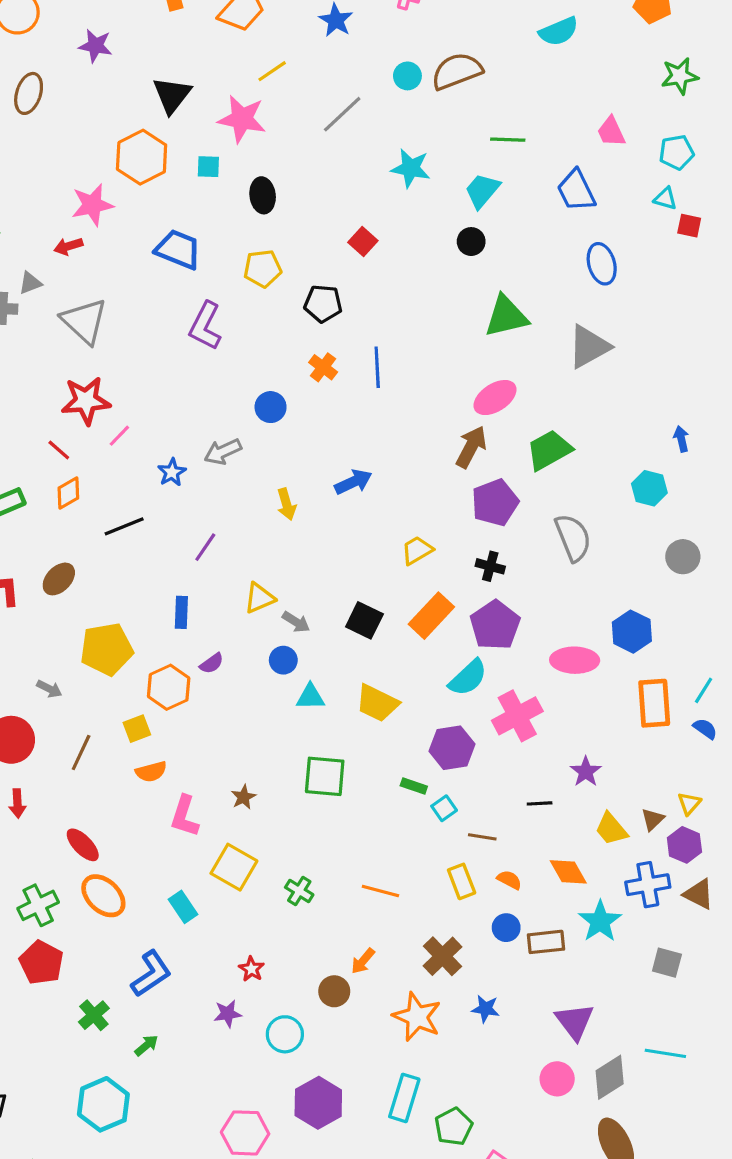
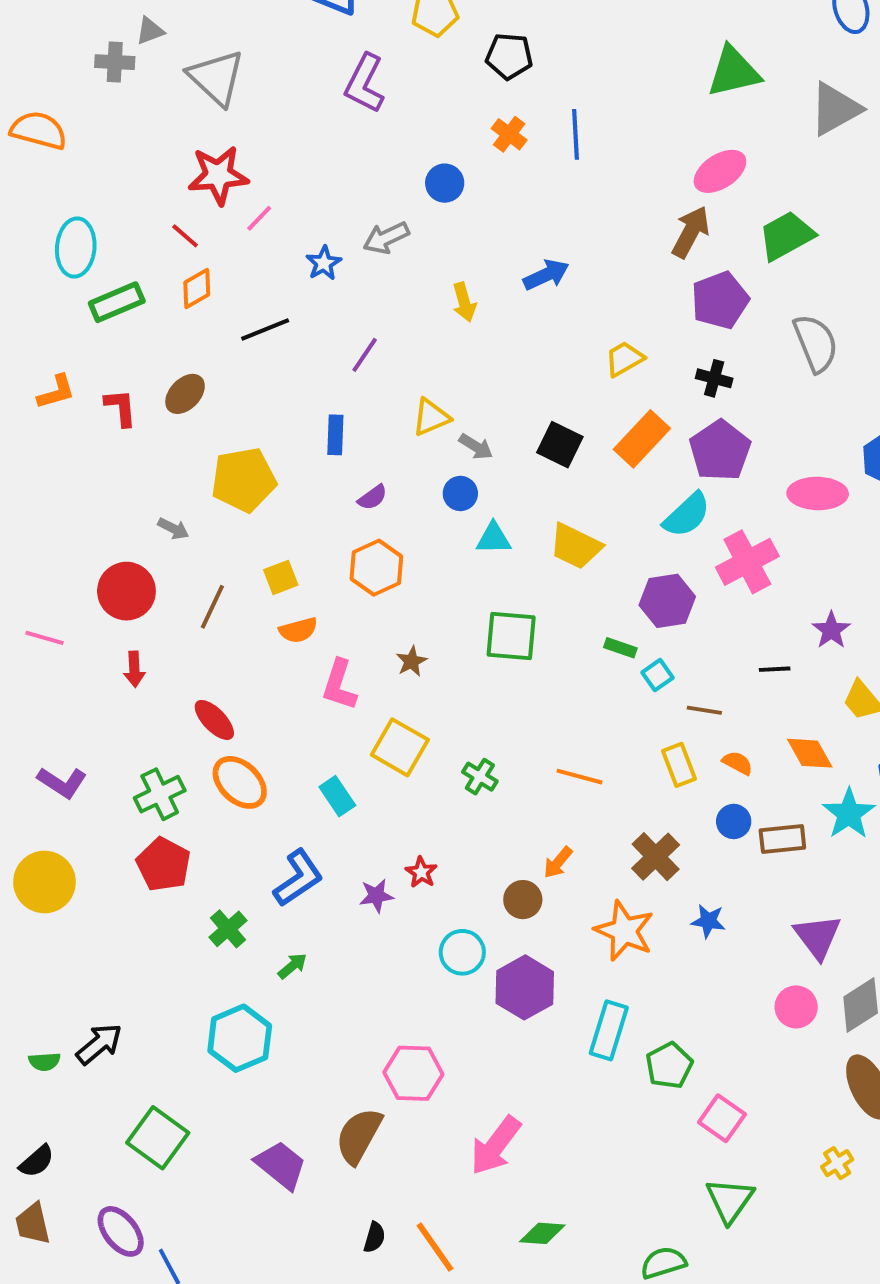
orange hexagon: (169, 687) -> (376, 568), moved
purple star: (228, 1014) -> (376, 896), moved
purple hexagon: (318, 1103) -> (525, 987), moved

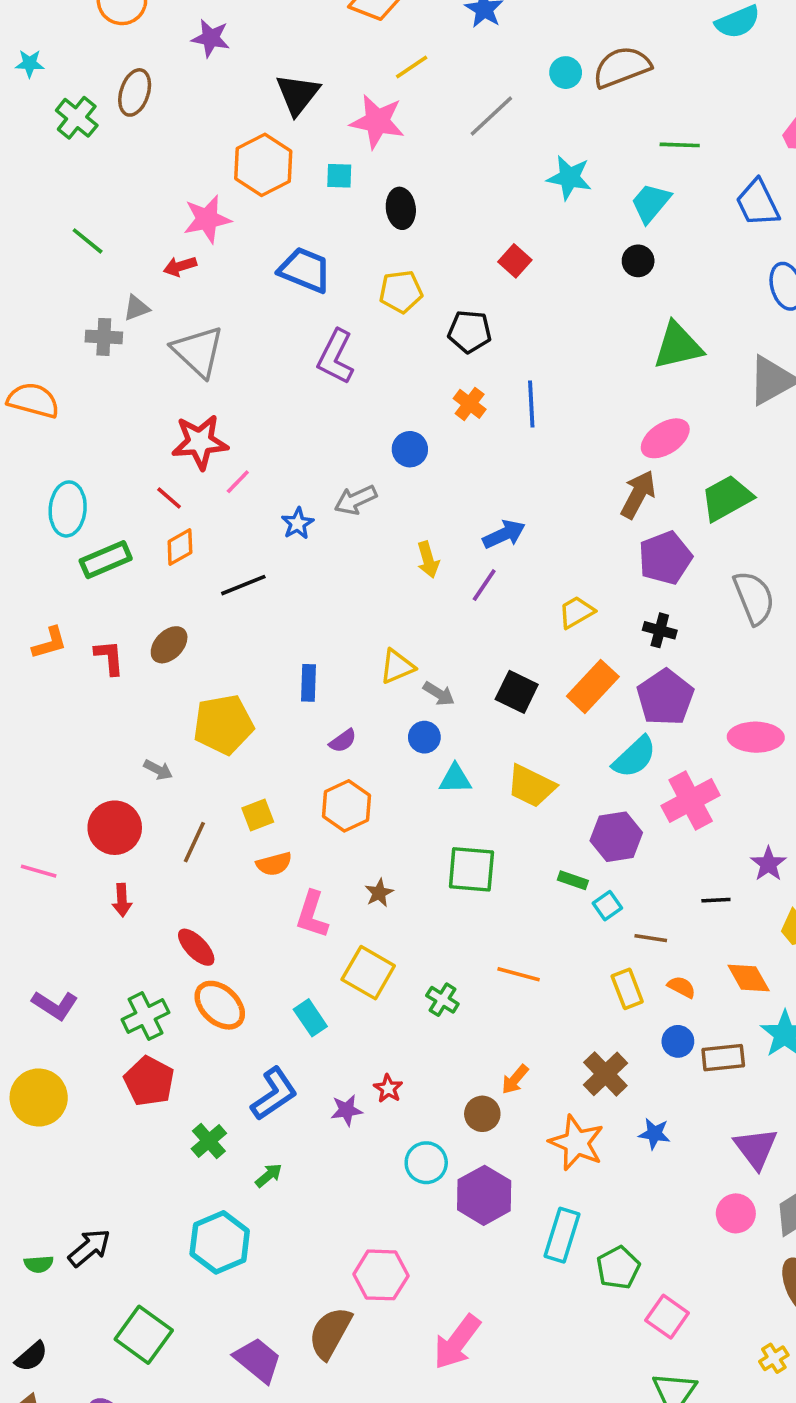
purple line: (365, 355) -> (484, 585), moved
orange line: (579, 777) -> (519, 974), moved

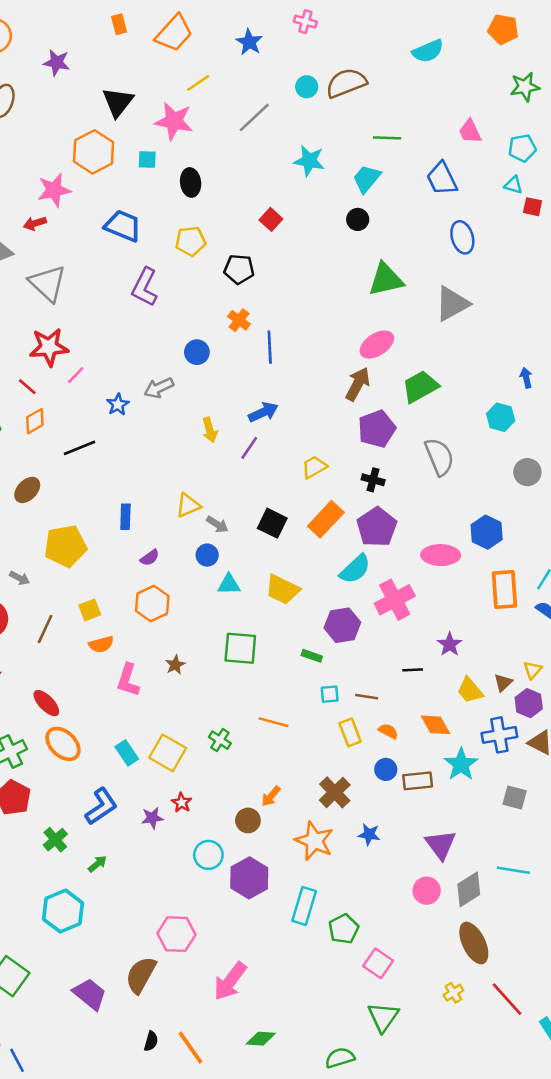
blue line: (531, 404) -> (270, 347), moved
cyan square: (607, 906) -> (330, 694), moved, turned 30
yellow square: (368, 973) -> (168, 753), moved

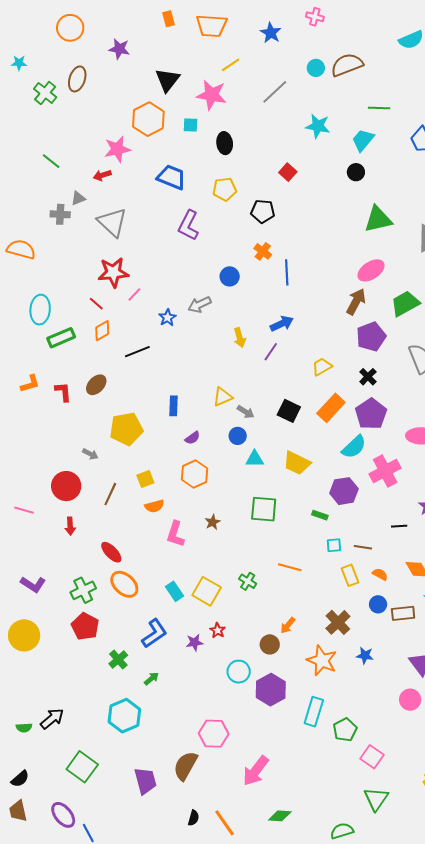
orange trapezoid: (174, 33) -> (212, 26), turned 52
black cross: (373, 480) -> (368, 377), turned 30
purple trapezoid: (90, 994) -> (145, 781), turned 36

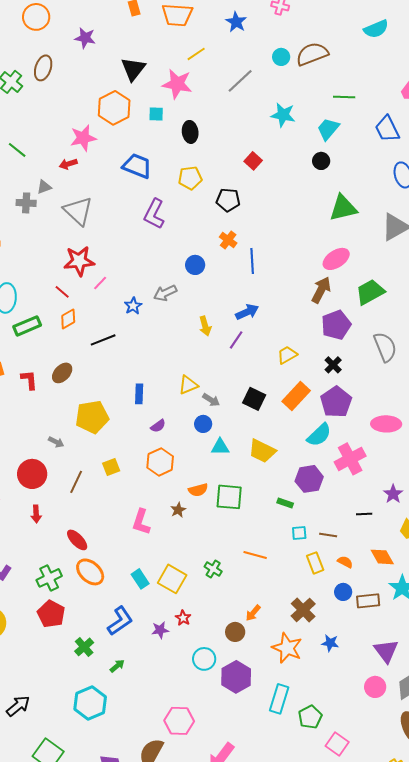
orange semicircle: (154, 506) -> (198, 490), moved

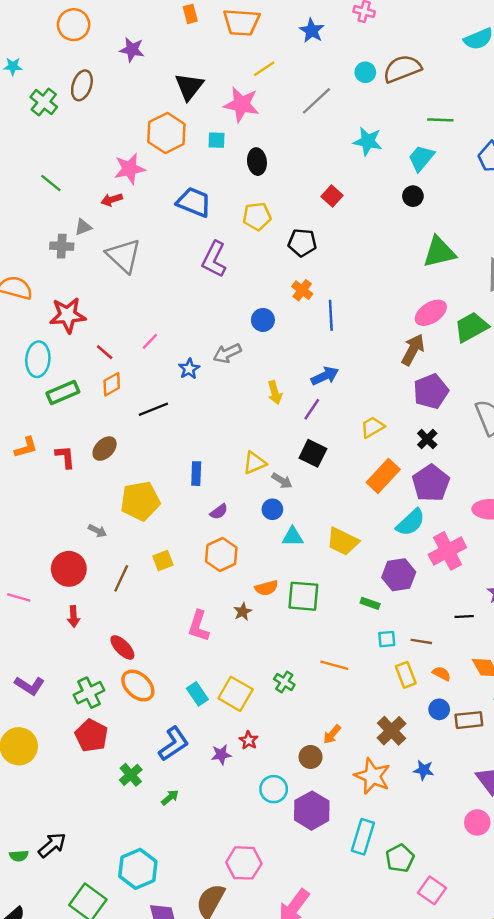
red star: (79, 261) -> (68, 315), moved
green trapezoid: (370, 292) -> (471, 327), moved
black square: (254, 399) -> (313, 453), moved
cyan hexagon: (90, 703) -> (138, 869), moved

